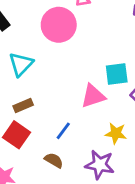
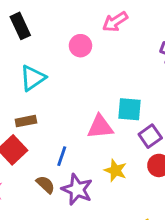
pink circle: (59, 25) -> (80, 46), size x0.6
blue line: (63, 131) -> (62, 156), turned -30
purple star: (100, 165) -> (77, 189), moved

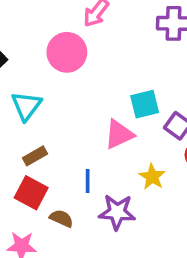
pink circle: (80, 46) -> (67, 52), size x1.5
yellow star: (115, 170) -> (152, 177), turned 30
brown semicircle: (45, 185) -> (61, 218), moved

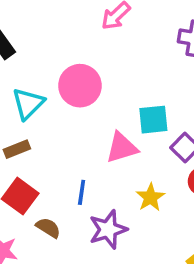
pink circle: (67, 52) -> (80, 86), moved
brown rectangle: (35, 156) -> (17, 149), moved
purple star: (117, 212) -> (108, 229), turned -30

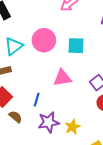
cyan square: (153, 120) -> (76, 46), moved
yellow star: (150, 197) -> (73, 127), moved

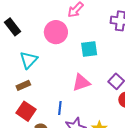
pink circle: (44, 40) -> (56, 32), moved

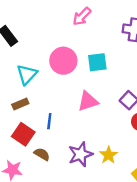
pink circle: (56, 32) -> (63, 61), moved
blue line: (60, 108) -> (49, 121), moved

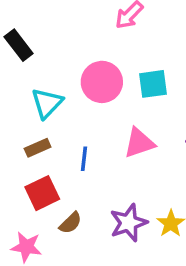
blue line: (49, 121) -> (84, 159), moved
red square: (23, 134) -> (42, 193), turned 30
brown semicircle: (42, 154) -> (71, 223), turned 105

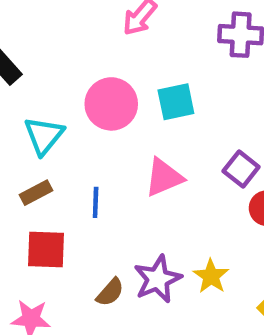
red square: (42, 193) -> (46, 250), turned 32
brown semicircle: (71, 223) -> (110, 292), moved

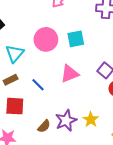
blue line: (96, 202) -> (38, 85), turned -48

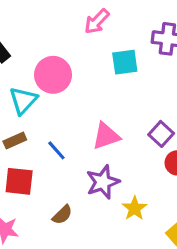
pink circle: (46, 39) -> (53, 75), moved
cyan square: (76, 39) -> (125, 62), moved
purple star: (66, 121) -> (103, 182), moved

